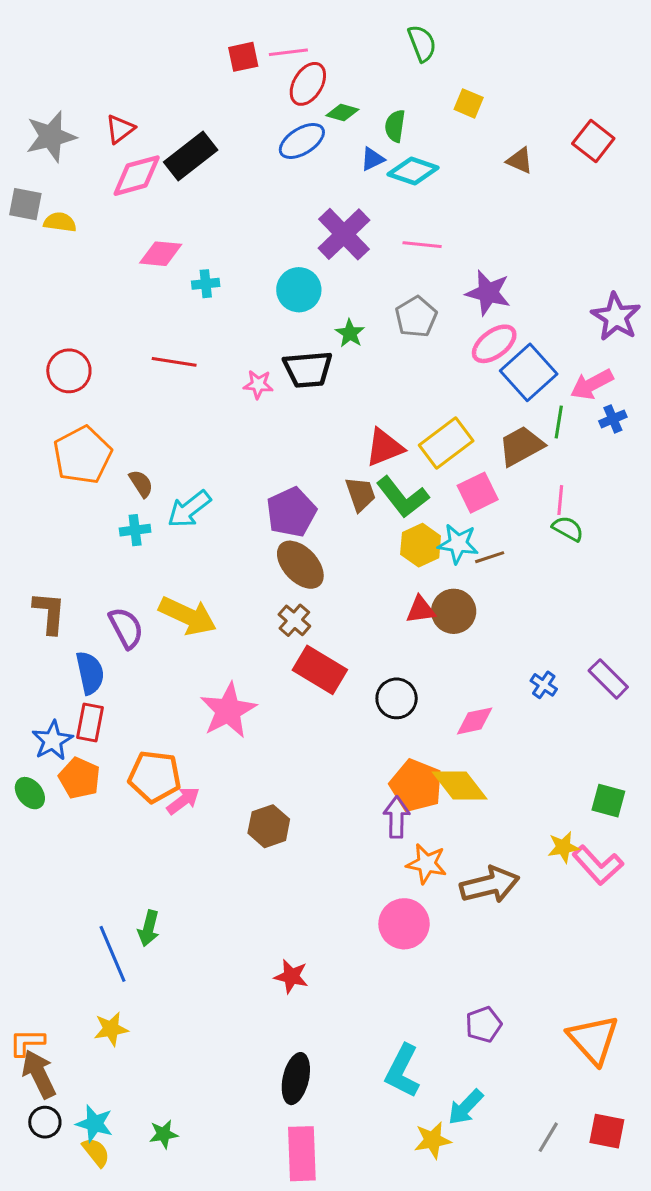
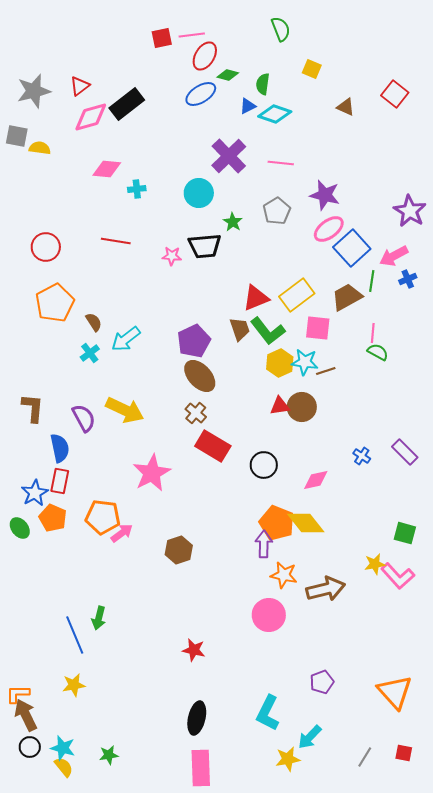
pink square: (478, 493) -> (318, 328), turned 32
cyan cross: (135, 530) -> (90, 353), turned -30
red square: (607, 1131) -> (404, 753), size x0.7

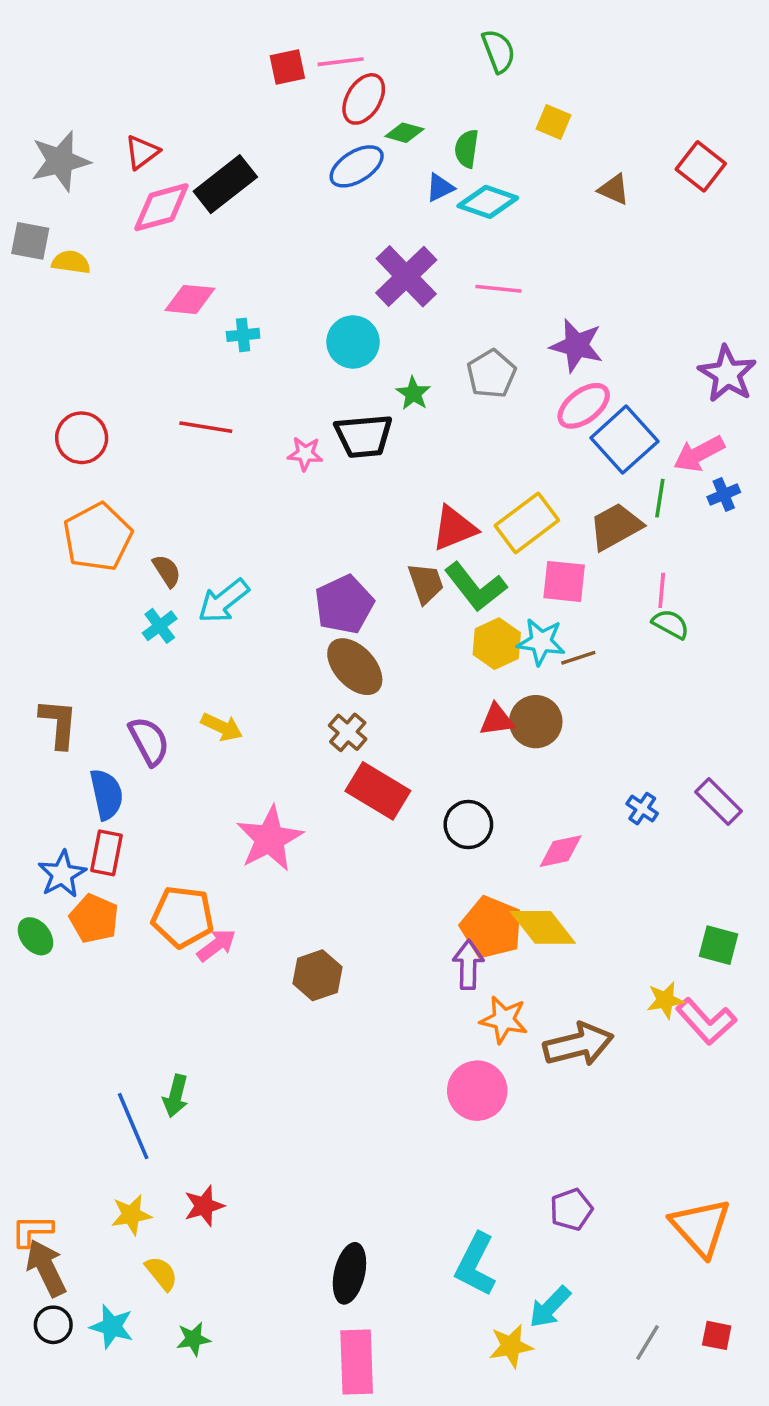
yellow arrow: (125, 410) -> (222, 727), size x0.6
red star: (194, 650) -> (204, 1206), moved, turned -30
yellow semicircle: (64, 767) -> (161, 1273), moved

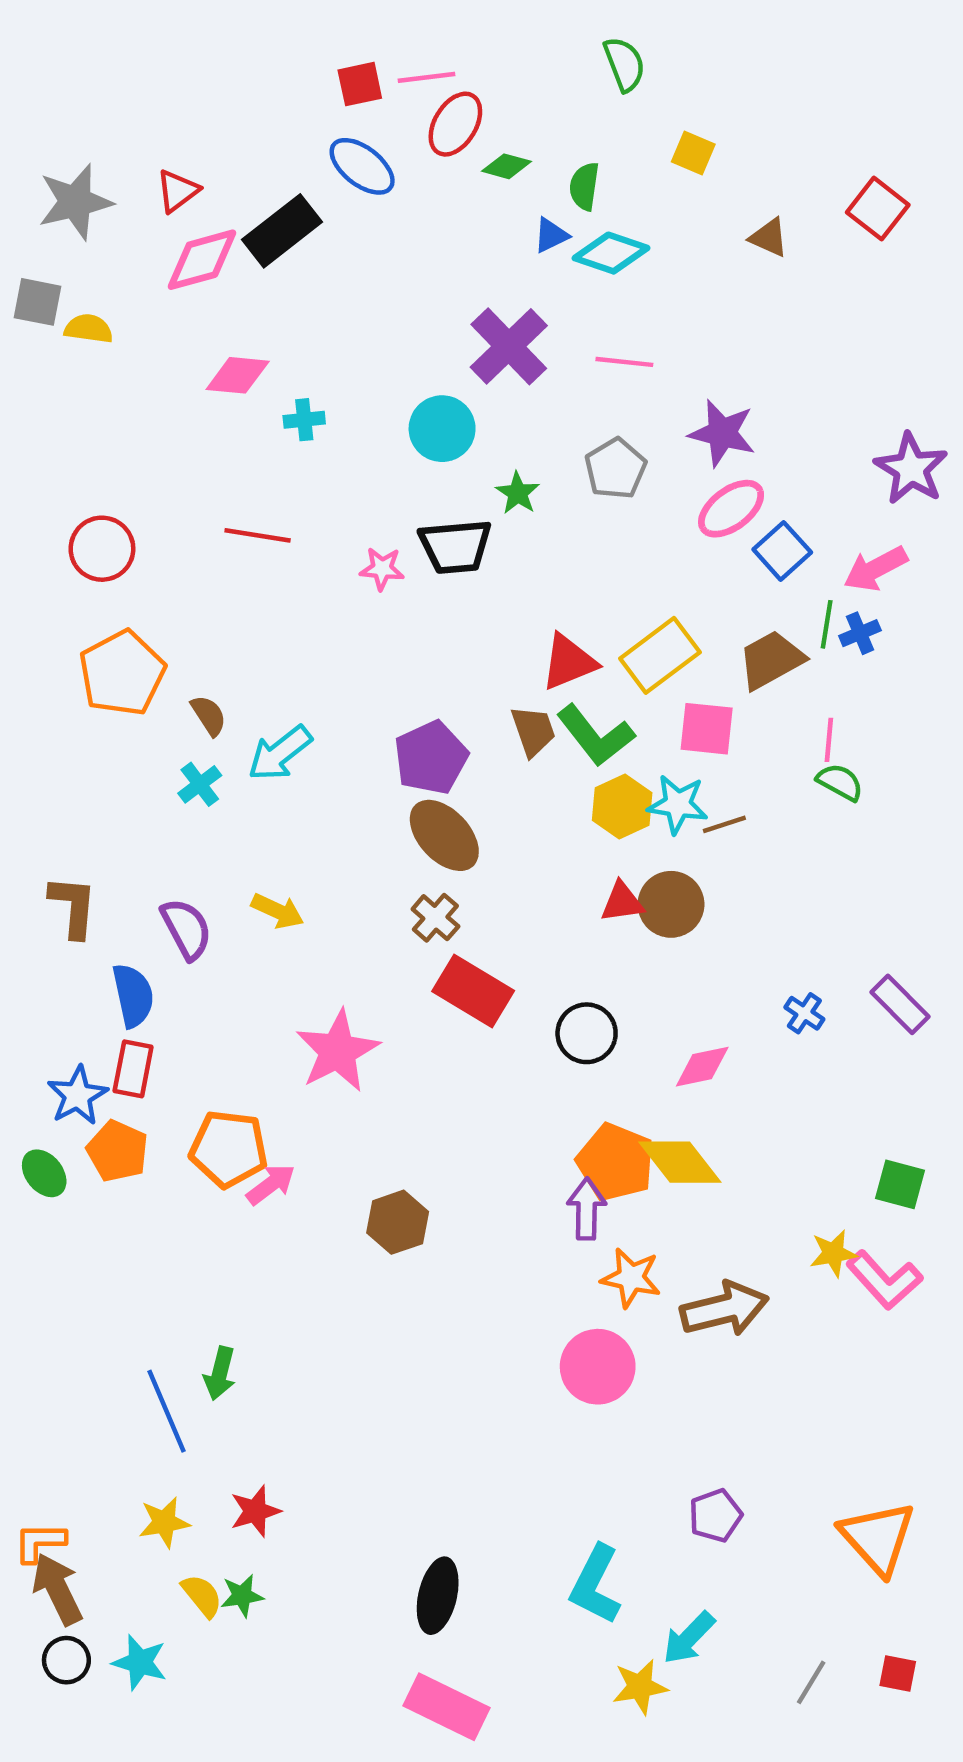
blue ellipse: (357, 166) -> (362, 166), moved, turned 70
blue square: (624, 440) -> (782, 551), size x0.7
blue cross: (724, 495) -> (860, 633), moved
green star: (193, 1339) -> (242, 1596), moved
pink rectangle: (357, 1362) -> (447, 1707), turned -62

